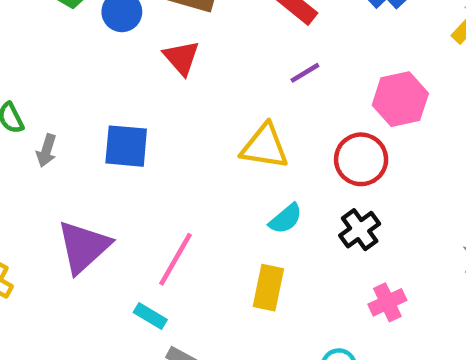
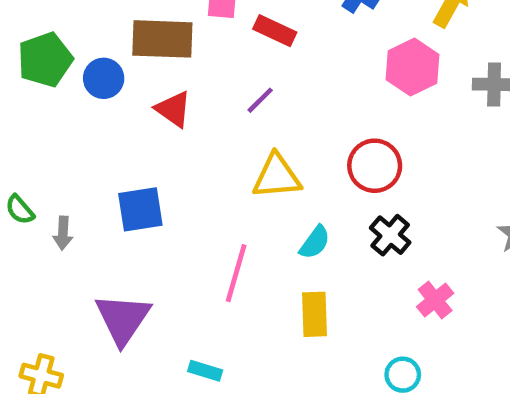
purple line: (305, 73) -> (260, 100), moved
pink hexagon: (400, 99) -> (413, 67), moved
pink line: (176, 259) -> (236, 273), moved

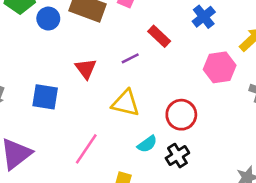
red rectangle: (275, 31) -> (159, 36), moved
red triangle: (173, 109) -> (86, 69), moved
cyan semicircle: (315, 242) -> (147, 144), moved

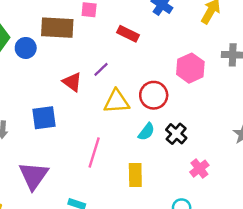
purple line: (130, 58) -> (101, 69), moved
pink hexagon: (220, 67) -> (190, 68), moved
red circle: (181, 115) -> (154, 95), moved

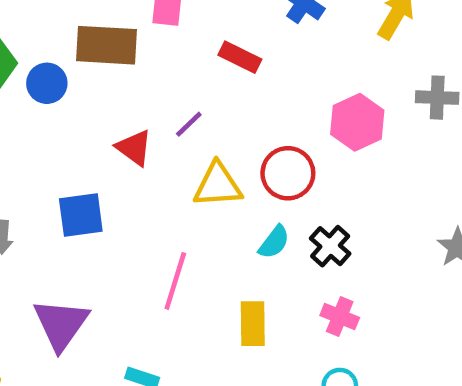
pink cross: (199, 169) -> (340, 316), moved, turned -30

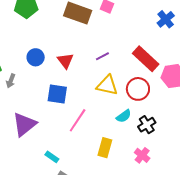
red rectangle: (240, 57) -> (146, 59), moved, size x1.5
blue circle: (47, 83) -> (36, 57), moved
red triangle: (134, 148) -> (65, 61), moved
blue square: (81, 215) -> (57, 94), moved

